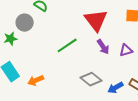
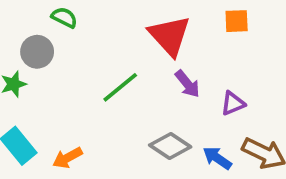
purple triangle: (126, 50) -> (233, 103), moved
blue arrow: (115, 88) -> (217, 158), turned 70

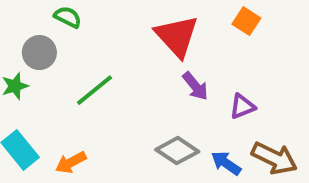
orange square: (237, 21) -> (246, 21), turned 35
green line: (120, 87) -> (94, 90), moved

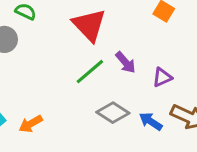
red triangle: (177, 36) -> (89, 25), moved
green line: (94, 90) -> (90, 72), moved

